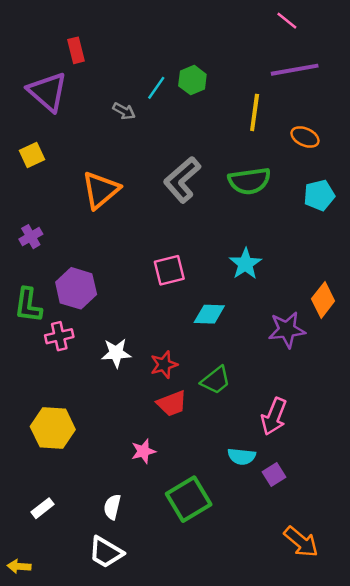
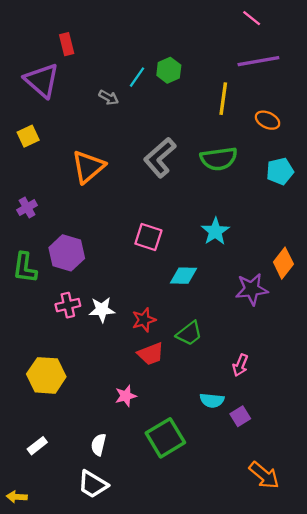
pink square: (169, 270) -> (148, 237), turned 32
pink cross: (59, 336) -> (68, 305), moved
pink arrow: (274, 416) -> (240, 365), size x0.7

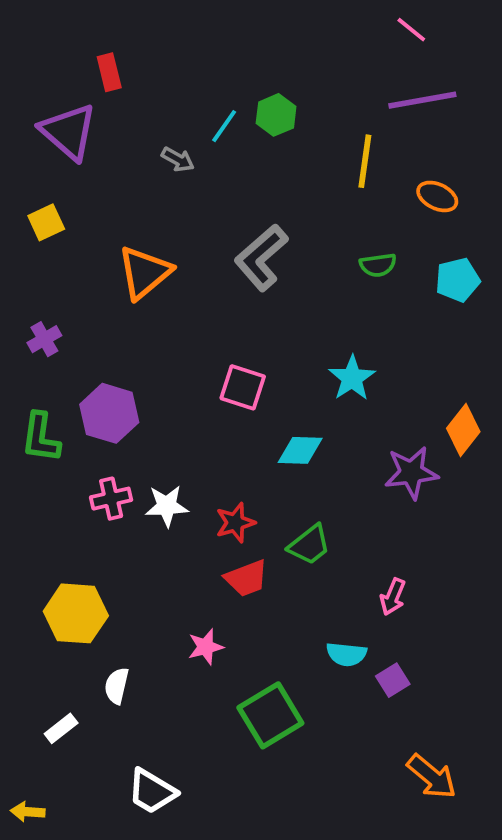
green semicircle: (219, 159) -> (378, 265), moved, size x0.6
white semicircle: (98, 445) -> (117, 686), moved

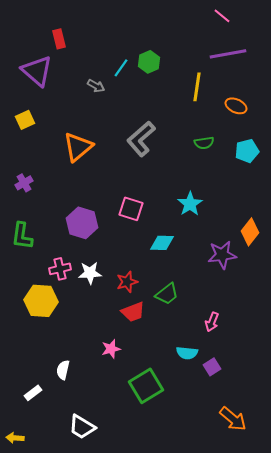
purple hexagon: (109, 413) -> (82, 223), moved
yellow hexagon: (76, 613) -> (41, 301), moved

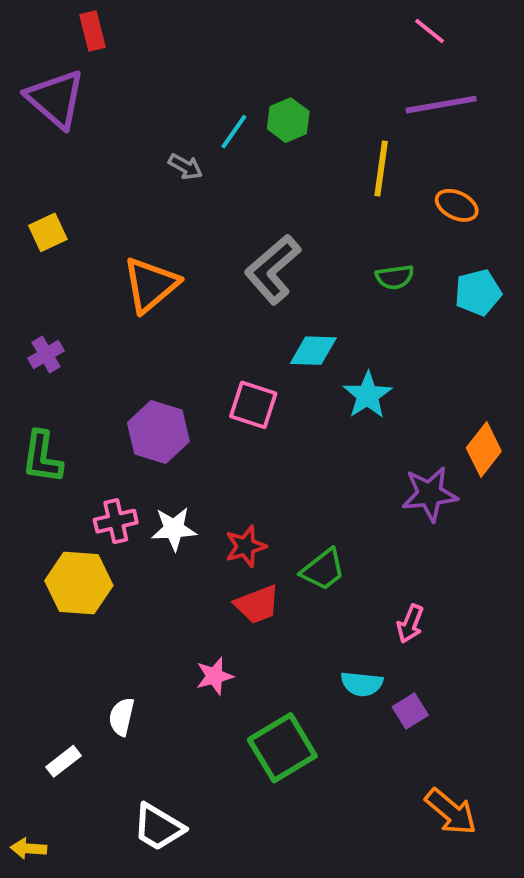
red rectangle: (59, 39) -> (92, 31), moved
purple triangle: (37, 71) -> (56, 99), moved
cyan diamond: (162, 243) -> (313, 351), moved

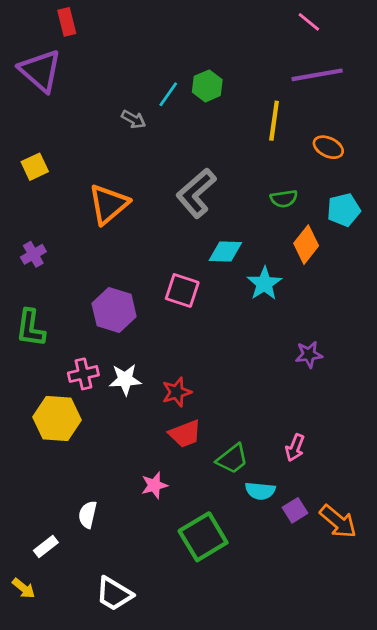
orange diamond: (484, 449) -> (306, 245), moved
purple star: (430, 494) -> (309, 354), size x0.7
green trapezoid: (323, 570) -> (232, 459), moved
orange arrow: (451, 812) -> (338, 521), moved
yellow arrow: (29, 848) -> (24, 588), moved, turned -145

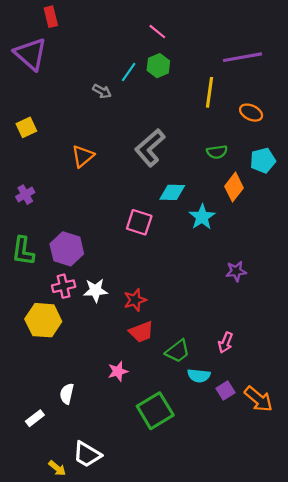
pink line: (309, 22) -> (157, 32), moved
orange triangle: (108, 204) -> (83, 156), size x0.7
purple hexagon: (114, 310) -> (67, 249), moved
yellow arrow: (24, 588) -> (57, 468), moved

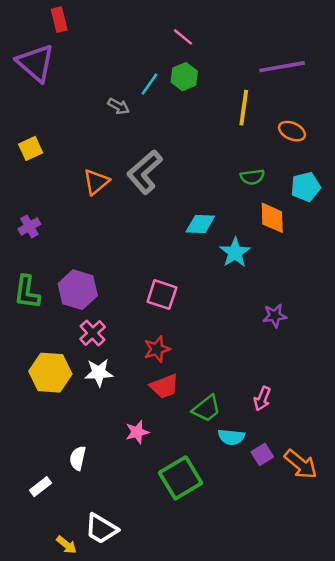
gray L-shape: (150, 148) -> (145, 172), moved
orange diamond: (234, 187) -> (272, 218), turned -40
pink square: (139, 222) -> (162, 295), moved
pink cross: (64, 286) -> (93, 333), moved, turned -30
white star: (96, 290) -> (99, 373), moved

